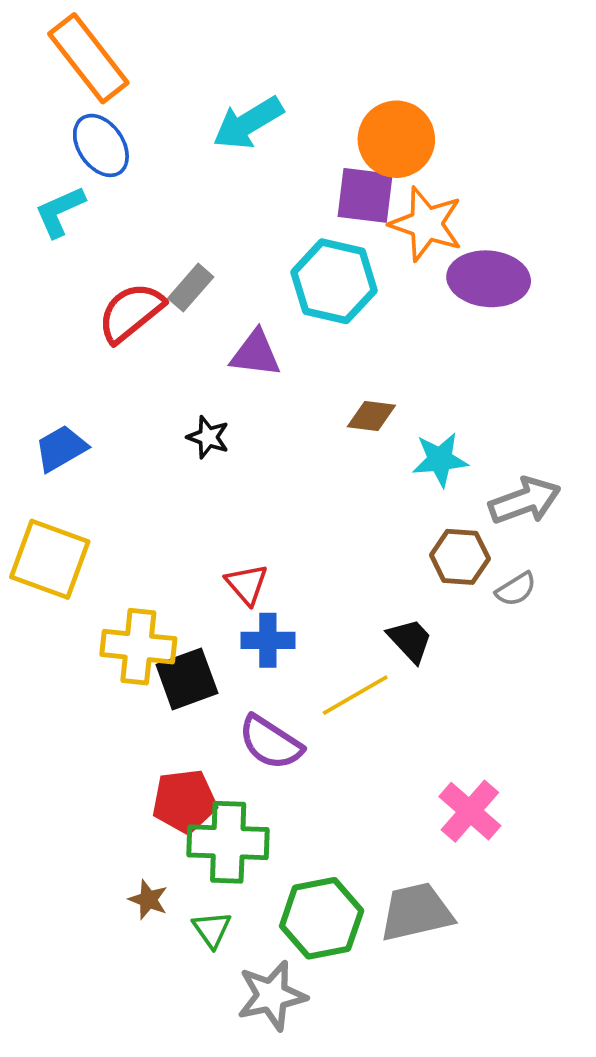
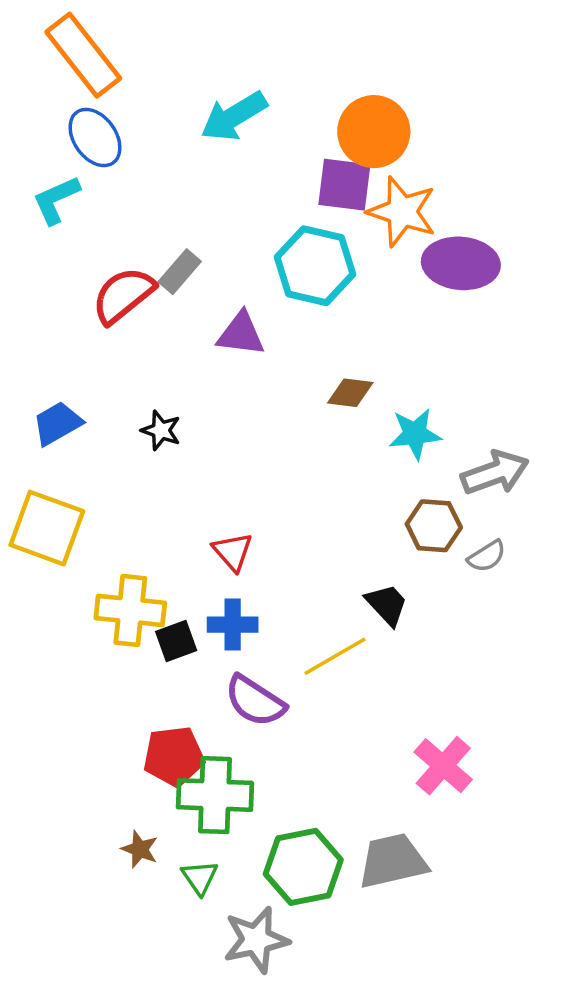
black star: (208, 437) -> (161, 430), moved
blue cross: (268, 640) -> (233, 625), moved
black square: (187, 679) -> (176, 641), size x0.7

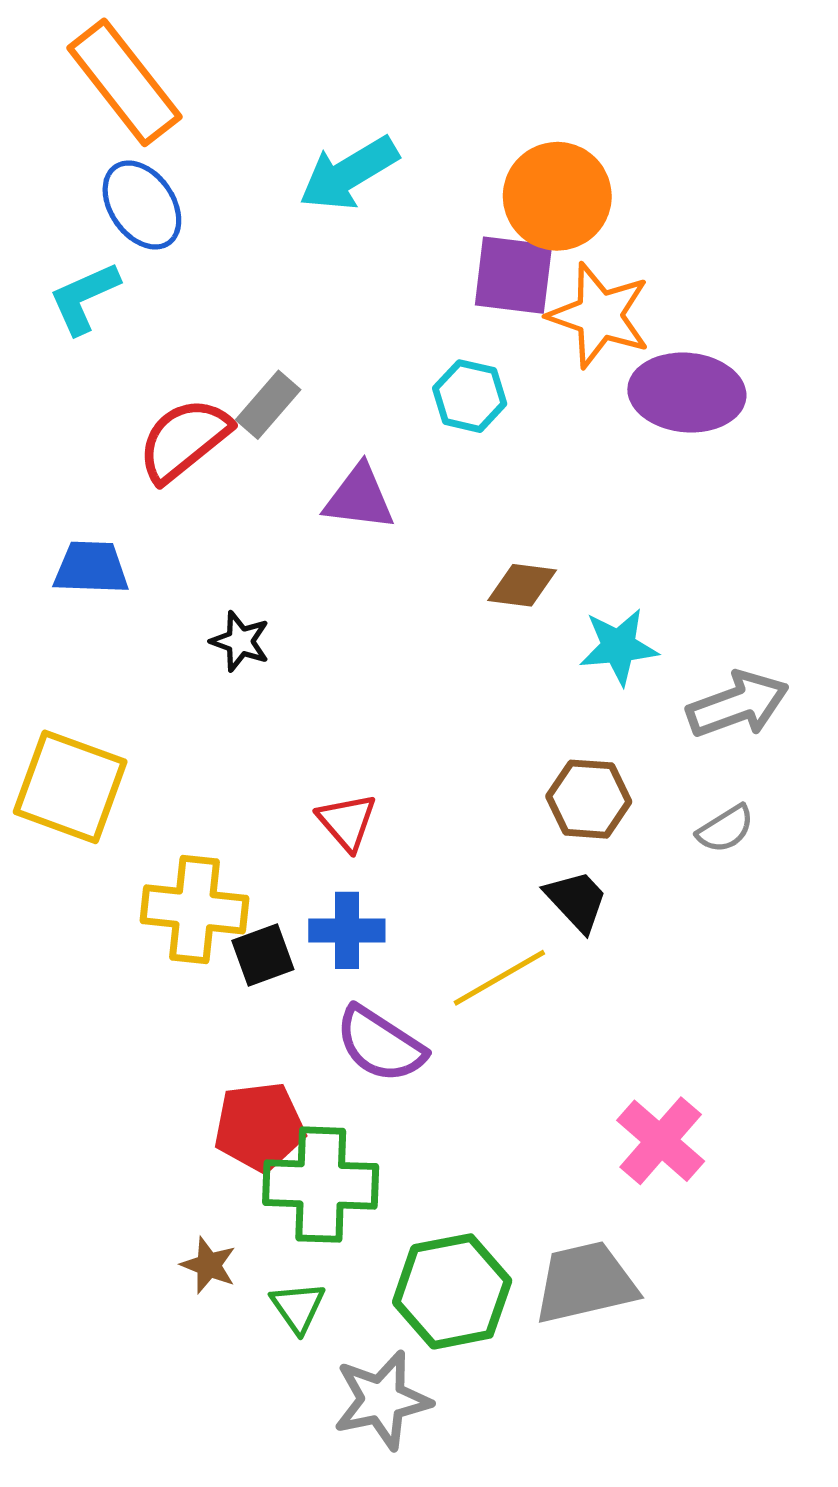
cyan hexagon: (315, 266) -> (470, 396), size x0.6
blue trapezoid: (57, 423) -> (91, 568), moved, turned 32
brown hexagon: (434, 526) -> (589, 799), moved

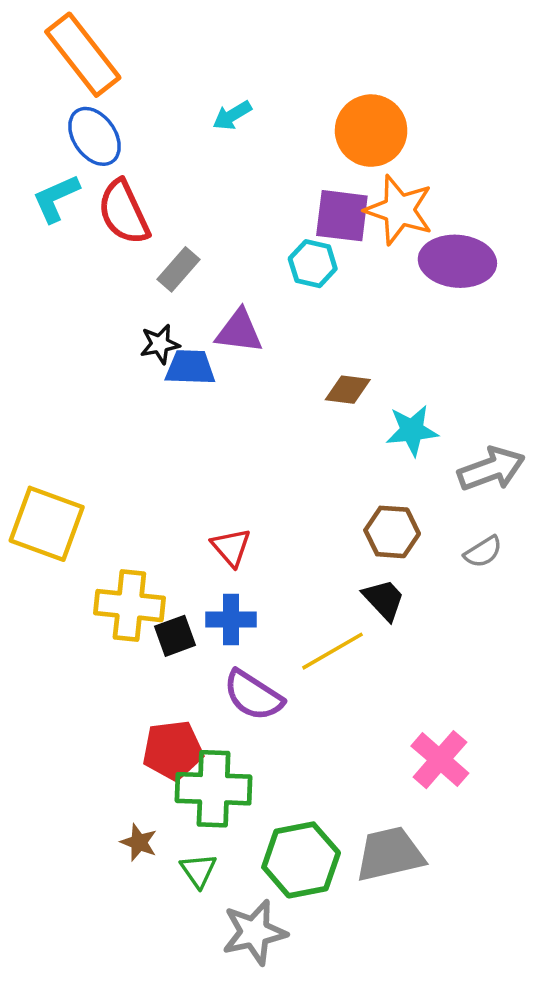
cyan arrow: (349, 173) -> (232, 115), size x0.6
purple square: (513, 275) -> (342, 216), moved
red semicircle: (184, 440) -> (124, 212), moved, turned -76
blue trapezoid: (91, 568) -> (190, 367), moved
black star: (240, 641) -> (160, 344), moved, turned -30

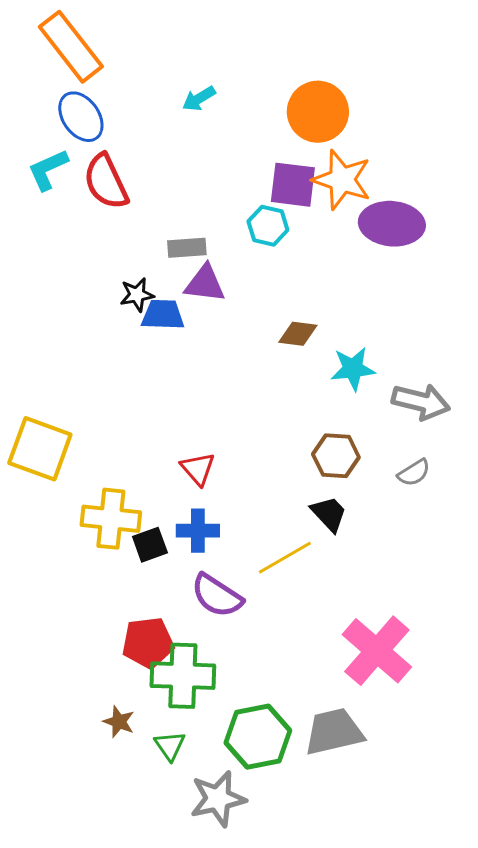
gray rectangle: (179, 269) -> (187, 248), moved, turned 45
gray arrow: (491, 469) -> (421, 402), turned 34
pink cross: (440, 760) -> (377, 651), size x1.4

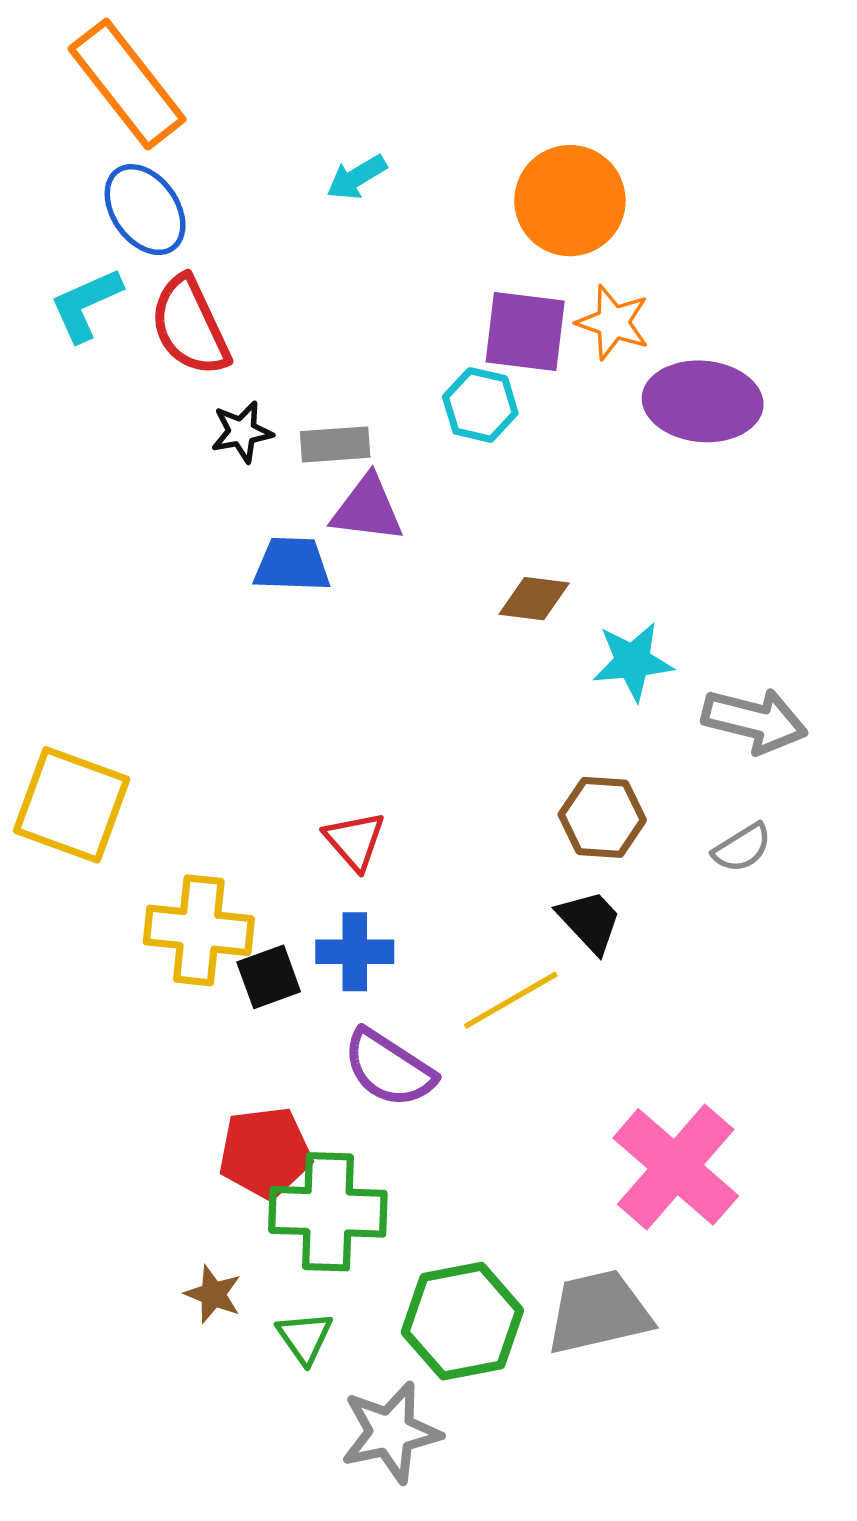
orange star: (342, 180) -> (613, 322), size x0.7
black star: (137, 295) -> (242, 432), moved

